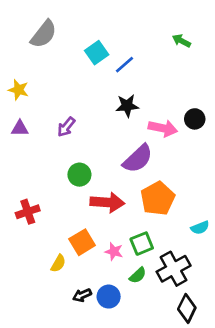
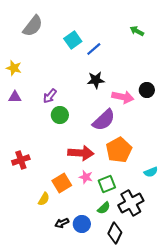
green circle: (79, 175) -> (60, 115), moved
pink star: (114, 251) -> (86, 177), moved
black diamond: (187, 308) -> (115, 233), moved

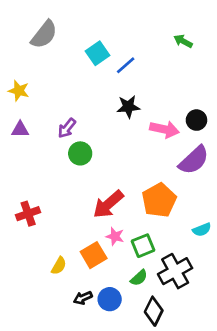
purple semicircle: (104, 120) -> (194, 160), moved
red arrow: (81, 153) -> (108, 204), turned 135
orange square: (62, 183) -> (94, 255), moved

